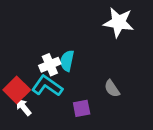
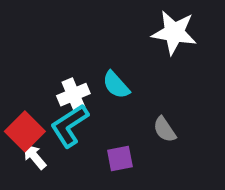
cyan semicircle: (67, 61) -> (116, 85), moved, turned -54
cyan L-shape: (47, 86) -> (69, 126), turned -68

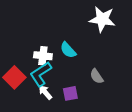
white cross: (73, 95) -> (43, 56), turned 30
white arrow: (35, 157) -> (45, 92), moved

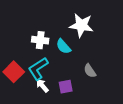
white star: (102, 19) -> (81, 25), moved
white cross: (43, 56) -> (40, 40), moved

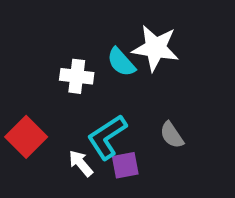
cyan semicircle: (63, 46) -> (121, 62), moved
cyan L-shape: (38, 69) -> (107, 137), moved

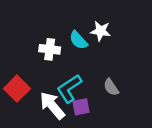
white star: (156, 48) -> (101, 31), size x0.7
white arrow: (81, 163) -> (52, 106), size x1.6

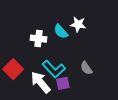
cyan L-shape: (69, 89) -> (54, 69), turned -100

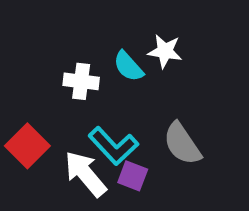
gray semicircle: (86, 68) -> (182, 144), size x1.5
purple square: (63, 83) -> (133, 176), turned 32

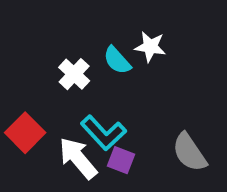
white cross: (81, 81) -> (74, 74), turned 36
gray semicircle: (182, 144) -> (189, 152), moved

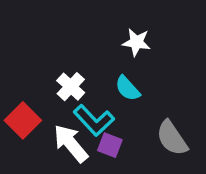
cyan semicircle: (117, 60) -> (128, 88), moved
white cross: (74, 74) -> (71, 87), moved

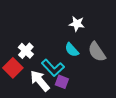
white cross: (71, 87) -> (26, 51), moved
gray semicircle: (172, 138) -> (97, 52), moved

